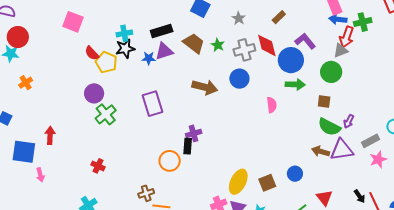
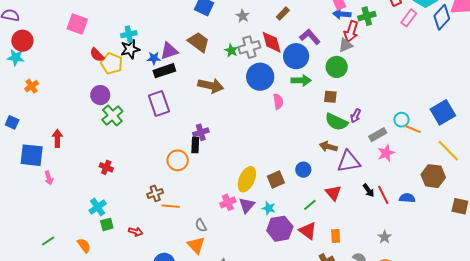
black rectangle: (162, 31) -> (164, 71), moved
green star: (218, 45) -> (231, 50), moved
blue circle: (239, 79) -> (260, 77), moved, size x1.4
purple triangle: (342, 150) -> (349, 161), moved

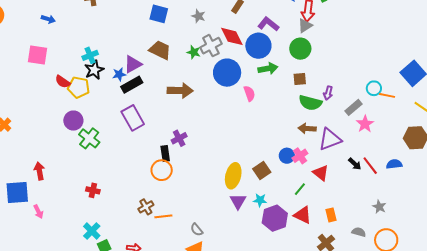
black rectangle: (195, 145) -> (165, 153), moved
pink cross: (228, 202) -> (300, 156), moved

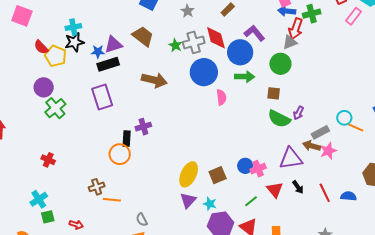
brown arrow: (307, 128) -> (312, 146), moved
black arrow: (355, 164) -> (298, 187), moved

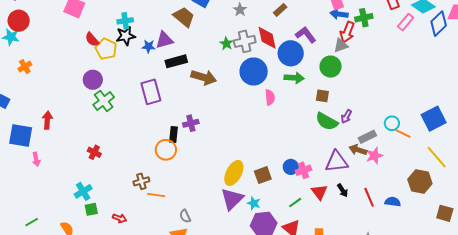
brown trapezoid: (143, 36) -> (184, 17), moved
black rectangle: (108, 64) -> (176, 61), moved
purple triangle: (188, 200) -> (232, 199), size x1.4

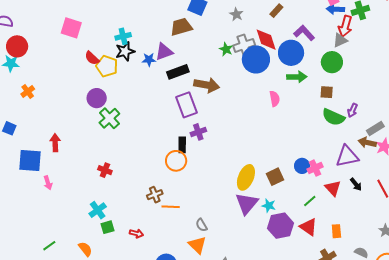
brown trapezoid: (184, 17) -> (181, 27), turned -50
blue circle: (254, 72) -> (256, 59), moved
purple rectangle: (151, 92) -> (187, 105), moved

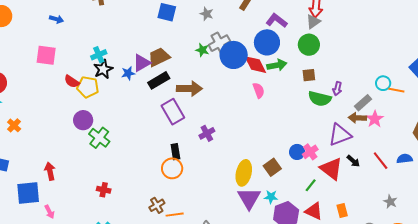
brown trapezoid: (181, 27) -> (159, 57), moved
red diamond: (266, 40) -> (255, 65), moved
purple cross: (198, 132) -> (207, 133), moved
red triangle: (333, 188) -> (331, 169), size x1.4

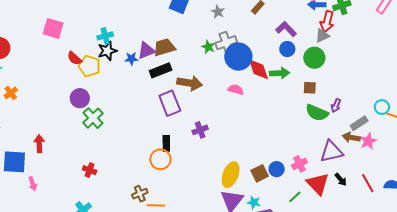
blue circle: (267, 42) -> (287, 49), moved, size x0.6
pink semicircle: (259, 90) -> (236, 90), moved, turned -63
blue circle: (297, 152) -> (277, 169), moved

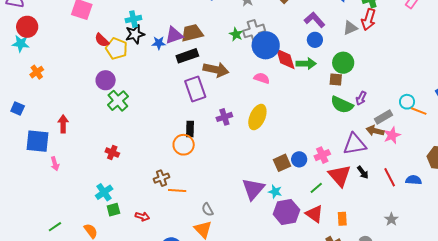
red arrow: (327, 22) -> (369, 19), moved
green circle: (314, 58) -> (343, 63), moved
yellow ellipse: (231, 175) -> (257, 117), moved

